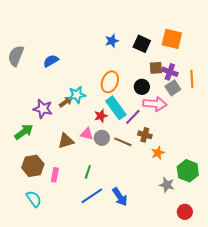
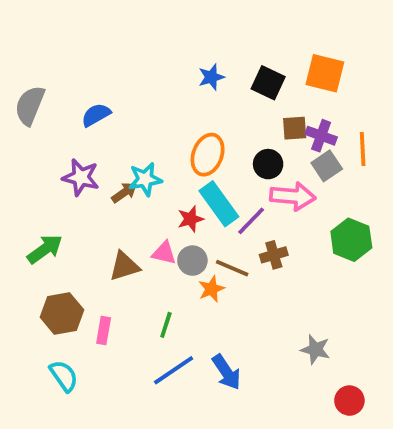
purple star: (43, 109) -> (81, 177), moved
brown cross: (145, 135) -> (274, 255), turned -32
orange star: (158, 153) -> (211, 289), moved
green hexagon: (188, 171) -> (351, 240), moved

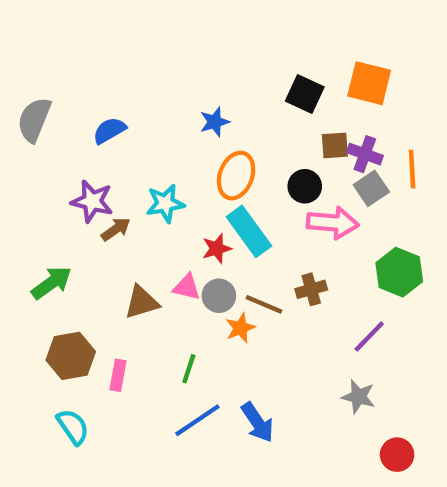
blue star: (211, 77) -> (215, 122), moved
brown arrow: (124, 192) -> (116, 229), moved
purple line: (251, 221) -> (369, 337), moved

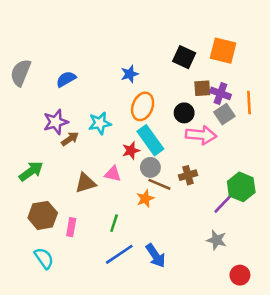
purple star: (92, 201) -> (56, 122), turned -30
green hexagon: (399, 272) -> (241, 187), moved
gray circle: (219, 296) -> (150, 167), moved

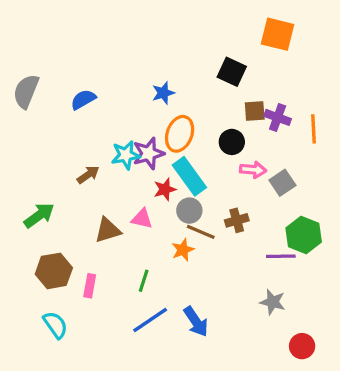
orange square: (223, 51) -> (278, 34), moved
gray square: (224, 114) -> (282, 183), moved
purple star: (56, 122) -> (149, 153), moved
pink arrow: (201, 135) -> (253, 170), size x0.7
purple line: (223, 204) -> (281, 256), turned 45

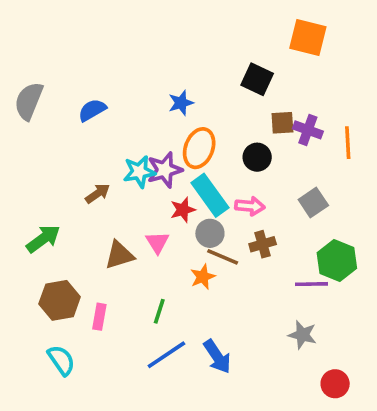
pink arrow: (253, 170) -> (250, 206), moved
pink triangle: (142, 219) -> (157, 242), turned 45

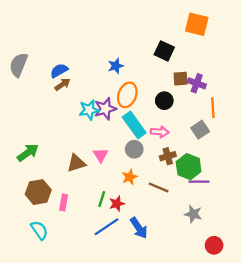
orange line: (348, 143) -> (213, 108), moved
brown arrow: (98, 193) -> (62, 84), moved
red star: (183, 210) -> (117, 204), moved
brown line: (223, 257) -> (159, 187), moved
green hexagon: (337, 260) -> (189, 167), moved

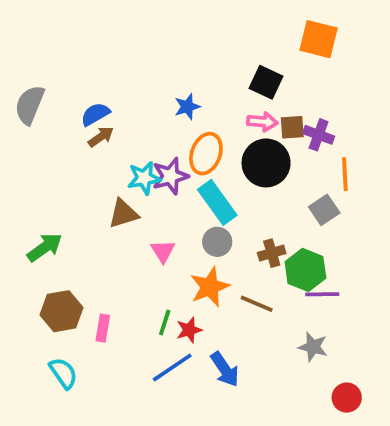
black circle: (164, 101) -> (266, 163), size x1.6
pink arrow: (160, 132) -> (262, 122), moved
brown triangle: (76, 163) -> (123, 214), moved
orange star: (130, 177) -> (210, 287), size x1.5

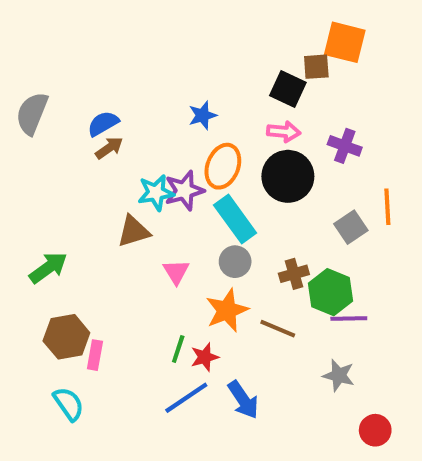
brown square: (292, 127) -> (316, 67), moved
orange line: (345, 174) -> (387, 207), moved
pink rectangle: (103, 328) -> (95, 355), moved

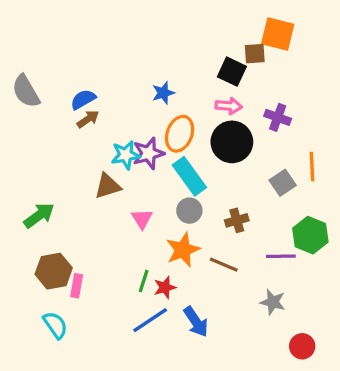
gray semicircle: (32, 113) -> (26, 91), turned -52
green hexagon: (331, 292) -> (310, 235), moved

